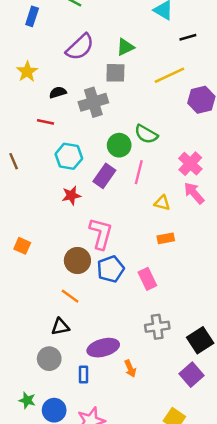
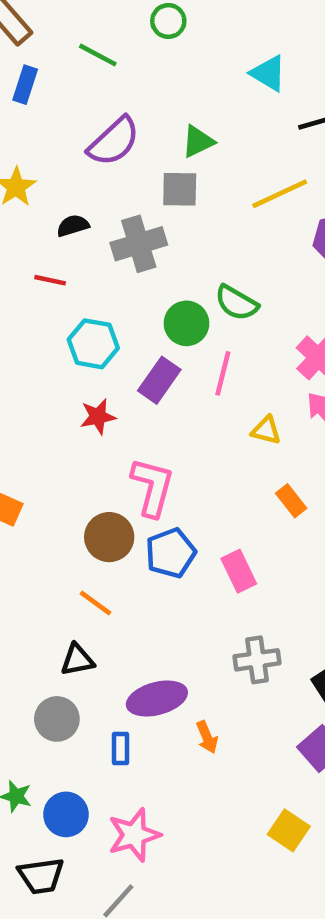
orange rectangle: (166, 238) -> (291, 501), moved, turned 63

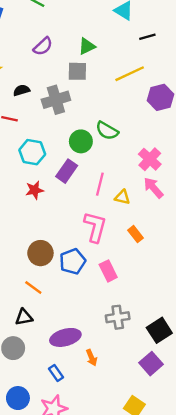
purple semicircle: (114, 141) -> (43, 46), size x0.7
pink line: (223, 373) -> (100, 184), moved
pink L-shape: (152, 487) -> (95, 227), moved
blue rectangle: (121, 749) -> (56, 373), moved, turned -35

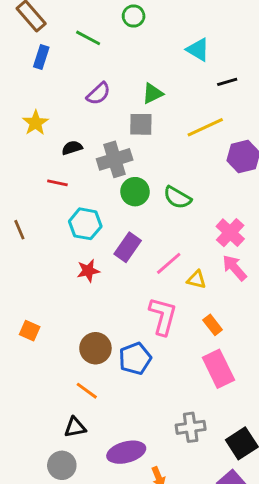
green circle: (81, 141) -> (135, 192), moved
pink line: (100, 184) -> (169, 263), turned 35
pink rectangle: (108, 271) -> (218, 369), moved, size x1.4

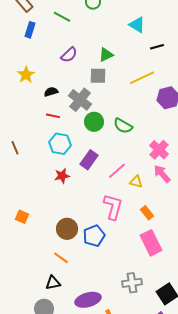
gray cross: (115, 159) -> (80, 100), turned -35
red line: (57, 183) -> (53, 116), moved

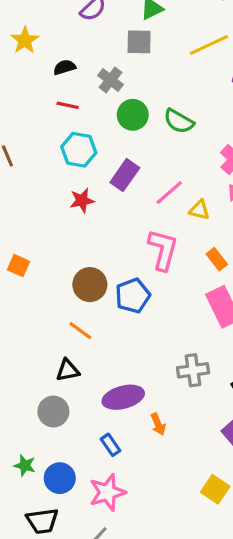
gray cross: (80, 100) -> (111, 80), size x0.7

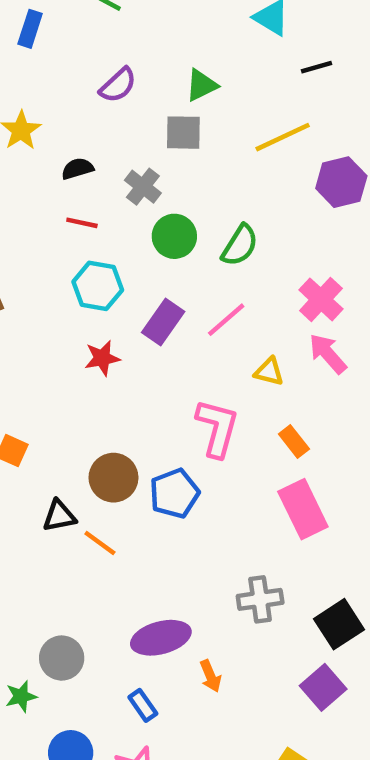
green semicircle: (179, 121) -> (240, 245), turned -88
pink line: (169, 193) -> (226, 320), moved
black triangle: (68, 370) -> (59, 516), moved
green star: (25, 465) -> (21, 696), moved, turned -30

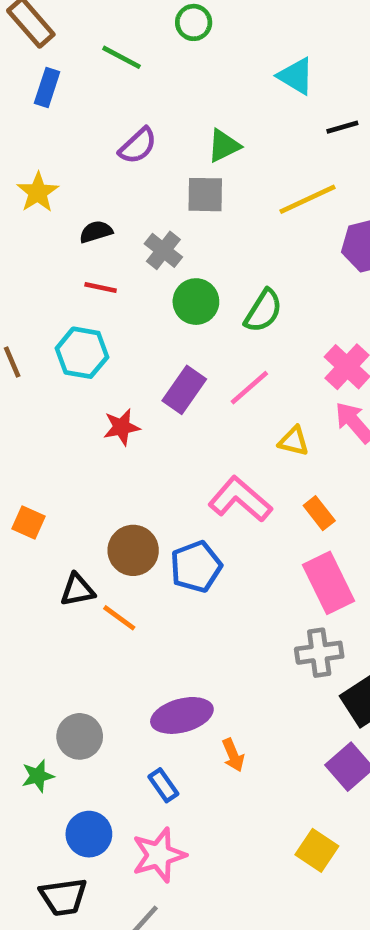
cyan hexagon: (98, 286) -> (82, 353), moved
pink L-shape: (217, 428) -> (240, 499), turned -64
gray cross: (260, 599) -> (319, 653), moved

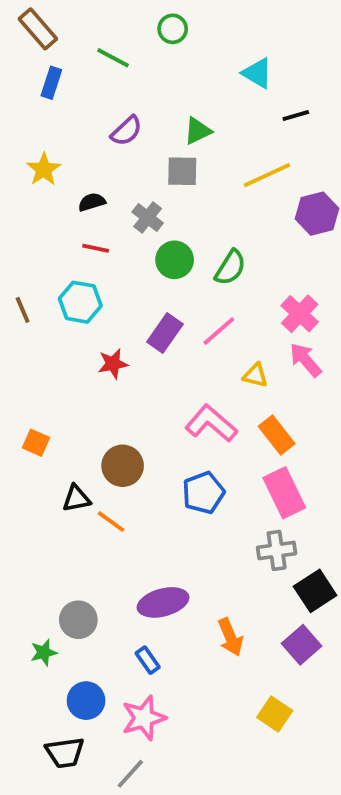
orange rectangle: (319, 513) -> (277, 435), size x1.4
blue pentagon: (196, 567) -> (203, 493), moved
orange arrow: (233, 755) -> (230, 637), moved, size x1.4

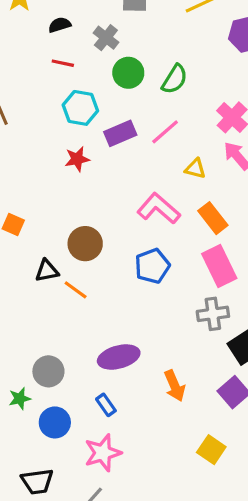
cyan hexagon: (80, 302) -> (80, 108), moved
purple rectangle: (165, 333) -> (120, 133), turned 32
blue circle: (86, 701) -> (55, 422), moved

